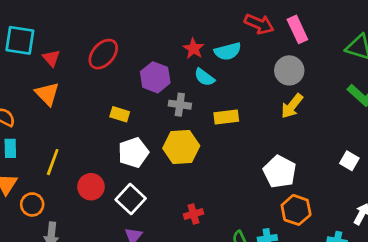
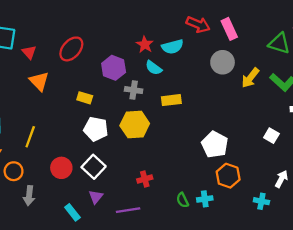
orange triangle: (47, 94) -> (39, 81), moved
yellow arrow: (292, 106) -> (250, 78), moved
white pentagon: (133, 153) -> (96, 129), turned 30
red circle: (91, 187) -> (61, 168), moved

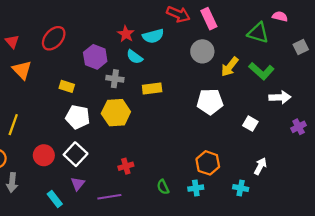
white pentagon: (215, 145) -> (210, 102), moved, turned -30
cyan cross: (205, 199) -> (196, 188), moved

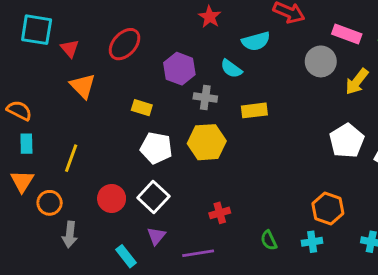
pink rectangle: (209, 19) -> (347, 34), moved, turned -45
red star: (126, 34) -> (210, 17), moved
white pentagon: (210, 102) -> (347, 141), moved, turned -30

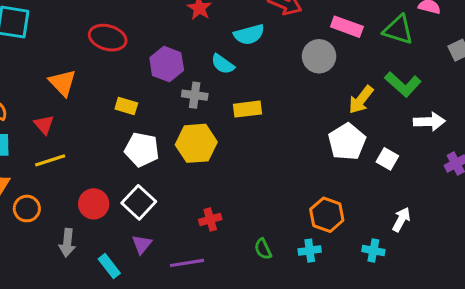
red ellipse: (125, 44) -> (108, 38), turned 64
red triangle: (70, 48) -> (44, 125), moved
yellow arrow: (357, 82) -> (361, 100), moved
yellow line: (71, 158) -> (50, 160), turned 52
gray arrow: (70, 235) -> (67, 243), moved

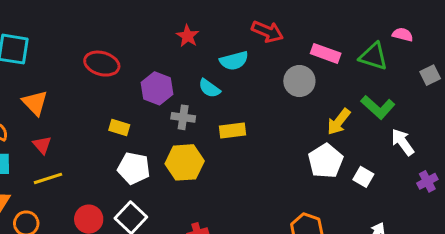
orange triangle: (63, 83) -> (35, 103), moved
white arrow: (429, 122) -> (403, 142), turned -124

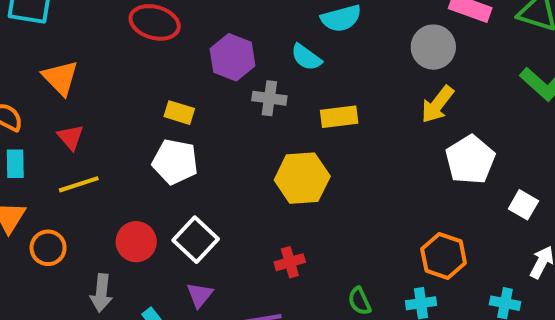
yellow arrow: (339, 122) -> (437, 104), moved
yellow hexagon: (185, 162) -> (302, 178), moved
white pentagon: (134, 168) -> (175, 162), moved
white square: (363, 177) -> (523, 205), moved

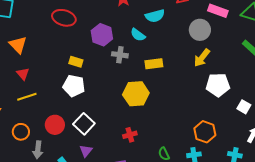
white pentagon: (470, 160) -> (218, 85), turned 30
orange circle: (48, 248) -> (21, 132), moved

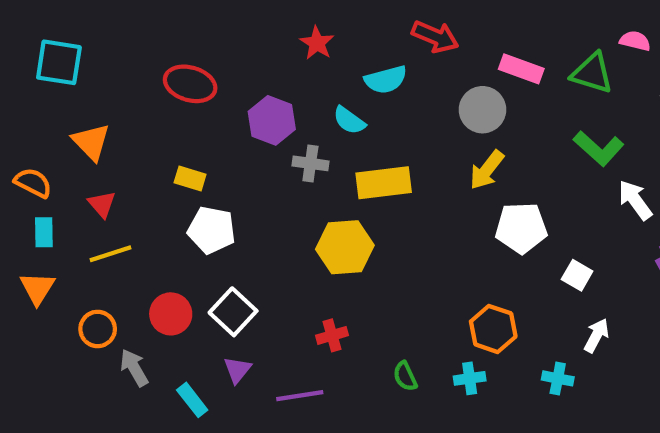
yellow rectangle: (76, 62) -> (190, 178), moved
yellow rectangle: (154, 64) -> (384, 183), size x1.4
gray arrow: (38, 150) -> (134, 368), turned 144

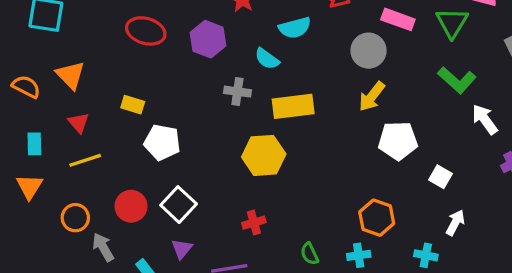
green triangle: (592, 73) -> (452, 23), turned 44
purple hexagon: (272, 120) -> (208, 39), moved
yellow rectangle: (190, 178) -> (133, 105), moved
orange semicircle: (33, 183) -> (26, 87), moved

